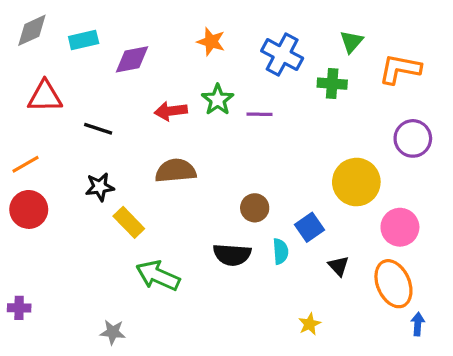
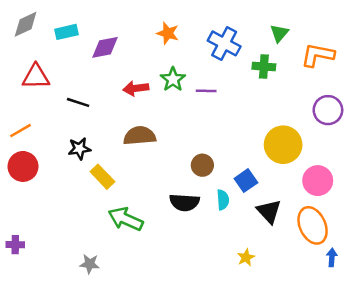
black triangle: (339, 266) -> (269, 211), size x1.5

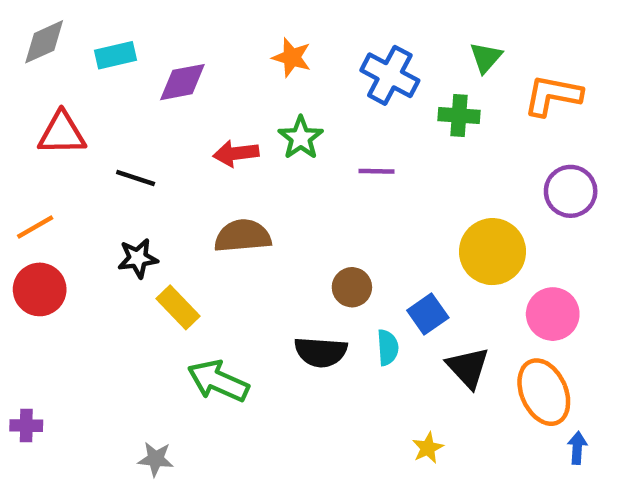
purple line: (206, 91) -> (376, 171), moved

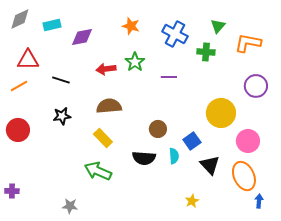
orange line: (35, 227) -> (19, 86), moved
yellow rectangle: (178, 307) -> (103, 138), moved

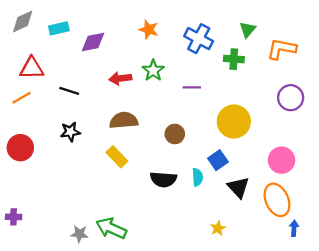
yellow circle: (221, 113) -> (234, 122), moved
brown circle: (158, 129) -> (175, 134), moved
green arrow: (98, 171) -> (111, 228), moved

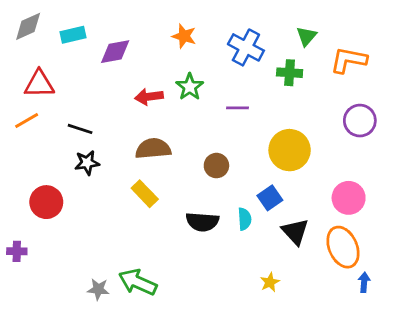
black line: (69, 91) -> (80, 129), moved
red circle: (20, 148) -> (46, 202), moved
purple cross: (14, 217) -> (17, 251), moved

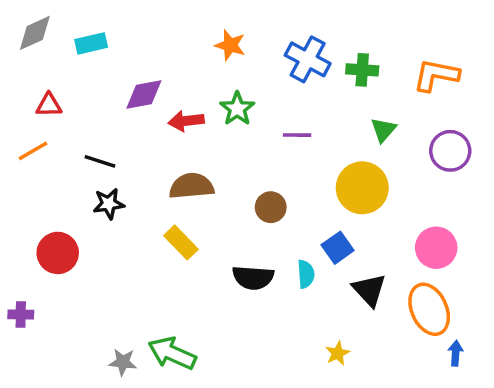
green triangle: (306, 36) -> (383, 130), moved
purple diamond: (115, 52) -> (144, 95), moved
green cross: (290, 73) -> (362, 70), moved
red triangle: (39, 84) -> (49, 105), size x0.7

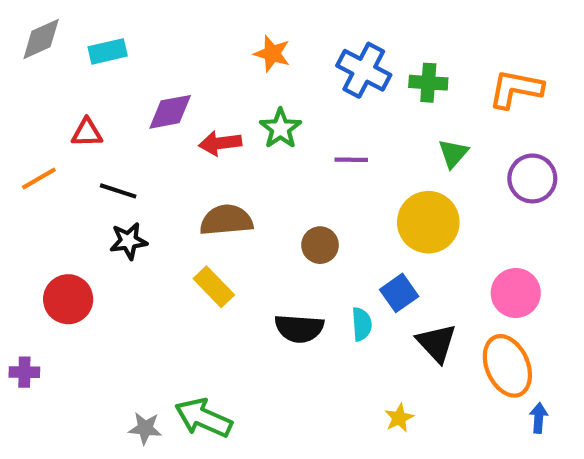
red triangle: (49, 105) -> (87, 133), moved

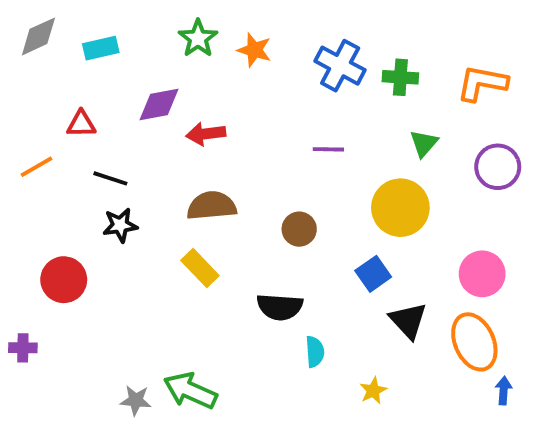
green star: (280, 129) -> (198, 38), moved
cyan semicircle: (362, 324) -> (315, 352), moved

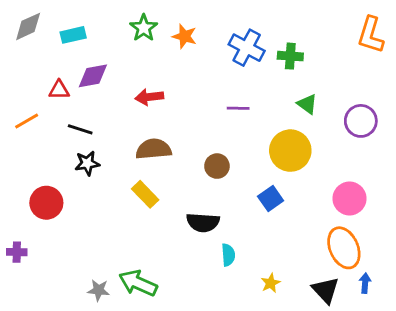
orange L-shape: (482, 83) -> (371, 35), moved, turned -84
purple diamond: (159, 105) -> (93, 76), moved
green triangle: (424, 143) -> (307, 104), turned -35
black triangle: (408, 321) -> (326, 290), moved

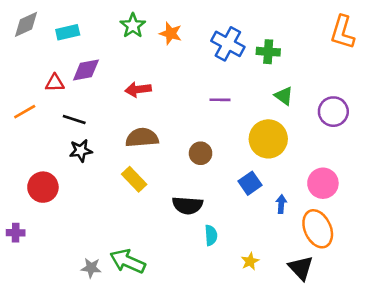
blue arrow: (365, 283) -> (281, 204), moved

